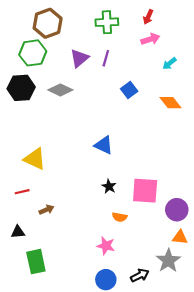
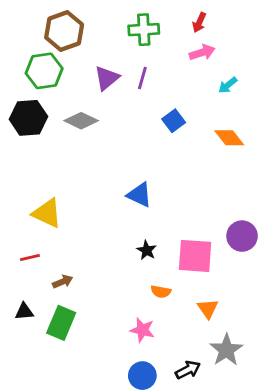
purple circle: (177, 210) -> (242, 236), moved
orange triangle: (180, 237) -> (208, 309), moved, turned 49
green rectangle: (36, 262) -> (61, 323), moved, turned 35

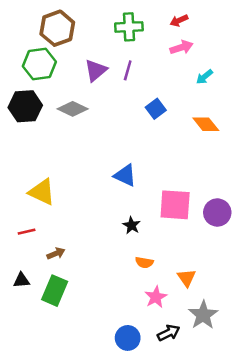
red arrow: (199, 23) -> (179, 20), turned 42
pink square: (195, 256) -> (175, 205), moved
pink star: (142, 330) -> (156, 297), moved, turned 30

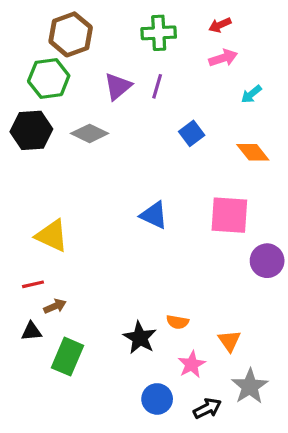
pink square: (175, 205) -> (229, 215), moved
black star: (132, 225) -> (140, 338), moved, size x1.5
brown arrow: (56, 253) -> (55, 306), moved
black triangle: (21, 280) -> (31, 331), moved
blue circle: (128, 338) -> (157, 399), moved

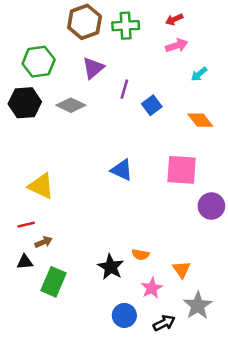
brown hexagon: (71, 34) -> (85, 22), moved
purple line: (157, 86) -> (124, 89), moved

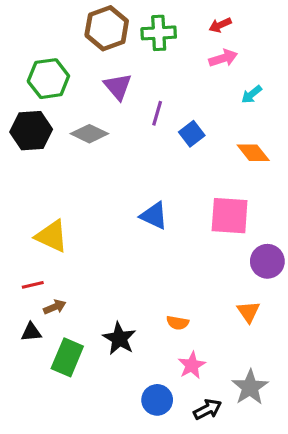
purple triangle: (93, 68) -> (118, 86), turned -30
black star: (111, 267) -> (119, 338), moved
orange triangle: (182, 269) -> (248, 312), moved

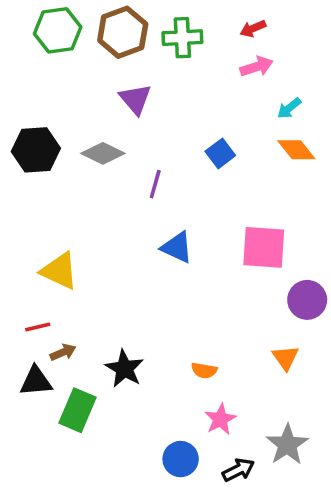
green hexagon: (48, 79) -> (58, 30), moved
purple line: (157, 113) -> (155, 184), moved
orange diamond: (253, 153) -> (296, 150), moved
black triangle: (31, 332) -> (36, 381), size x1.4
black star: (119, 338) -> (125, 369), moved

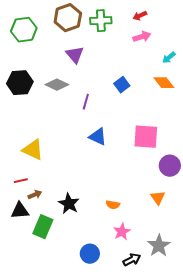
green hexagon: (58, 30) -> (24, 30), moved
cyan arrow: (289, 108) -> (169, 58), moved
blue circle: (181, 459) -> (90, 254), moved

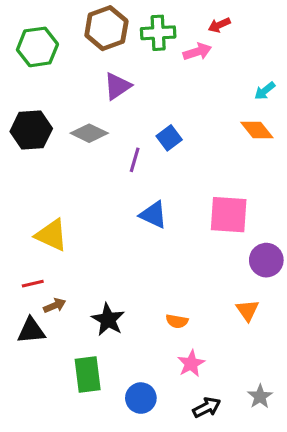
pink arrow: (142, 37) -> (197, 52), moved
purple triangle: (75, 55) -> (117, 86), turned 36
blue square: (122, 85) -> (169, 138), moved
green rectangle: (43, 227) -> (88, 375), moved, turned -30
gray star: (159, 246) -> (260, 396), moved, size x0.7

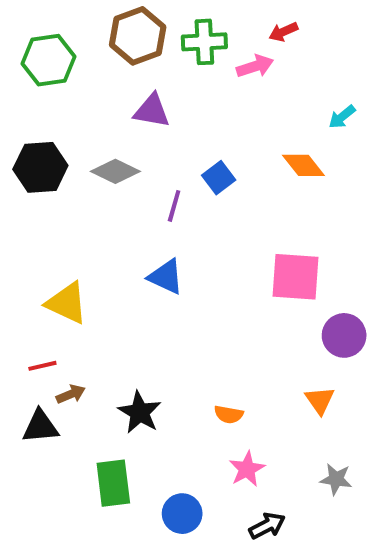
purple triangle: (117, 86) -> (152, 111), turned 44
orange diamond: (257, 130) -> (304, 165), moved
blue triangle: (153, 215) -> (166, 277), moved
gray star: (260, 396) -> (336, 479), moved, turned -30

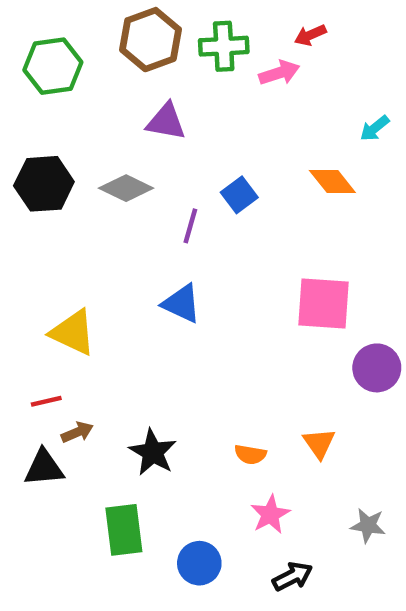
orange triangle: (320, 400) -> (319, 443), moved

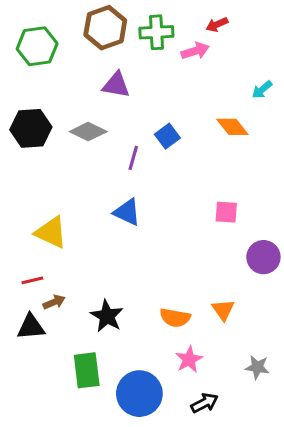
pink square: (324, 304) -> (226, 212), size x0.6
orange semicircle: (250, 454) -> (175, 318), size x1.4
blue circle: (199, 563) -> (139, 394), size x1.5

